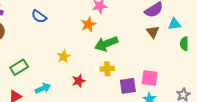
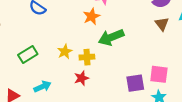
green rectangle: (19, 67) -> (28, 55), moved
yellow cross: (107, 69) -> (87, 57), moved

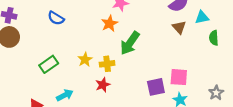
green arrow: (111, 37) -> (130, 43), turned -30

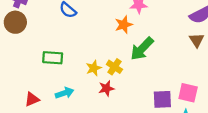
yellow star: (85, 60) -> (94, 68), moved
green rectangle: (49, 64) -> (53, 58), turned 30
yellow cross: (107, 64) -> (114, 67), turned 32

